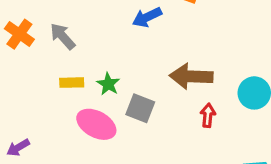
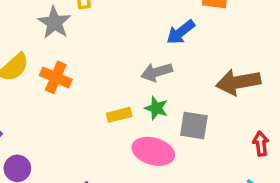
gray arrow: (63, 36) -> (157, 72), moved, turned -52
red arrow: (208, 115) -> (261, 144), moved

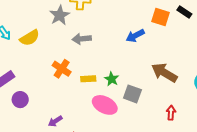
gray arrow: (157, 72) -> (82, 39), moved
orange cross: (56, 77) -> (62, 69), moved
brown arrow: (238, 82) -> (164, 73), turned 30

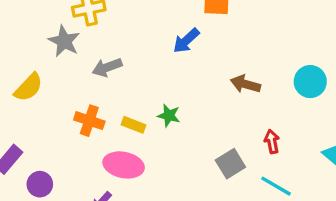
brown arrow: (164, 73) -> (245, 84), size x0.7
yellow rectangle: (88, 79) -> (134, 125), turned 40
gray square: (132, 94) -> (230, 164), moved, turned -36
pink ellipse: (105, 105) -> (124, 165), moved

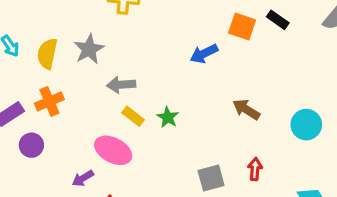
gray star: (64, 41) -> (89, 49), moved
gray arrow: (107, 67) -> (121, 85), moved
yellow semicircle: (28, 87) -> (47, 54), turned 132
orange cross: (89, 121) -> (49, 101), moved, turned 32

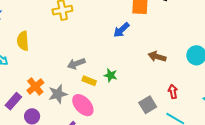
gray star: (89, 49) -> (58, 94), moved, turned 30
yellow semicircle: (47, 54) -> (23, 41), moved
pink ellipse: (113, 150) -> (83, 105), turned 35

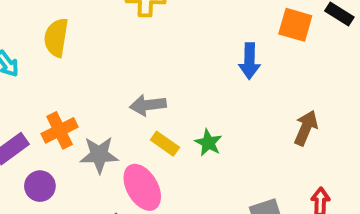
blue arrow: (121, 30) -> (249, 61), turned -60
brown arrow: (157, 57) -> (306, 128), turned 84

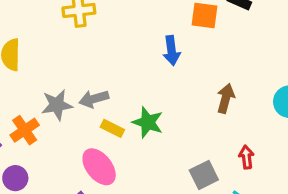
green star: (208, 143) -> (148, 122), size x1.4
gray star: (99, 155) -> (57, 105), moved

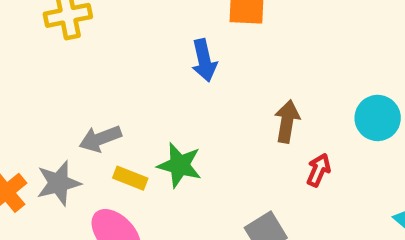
gray star: (57, 105) -> (59, 183), moved
red arrow: (246, 157) -> (318, 170), moved, turned 35

